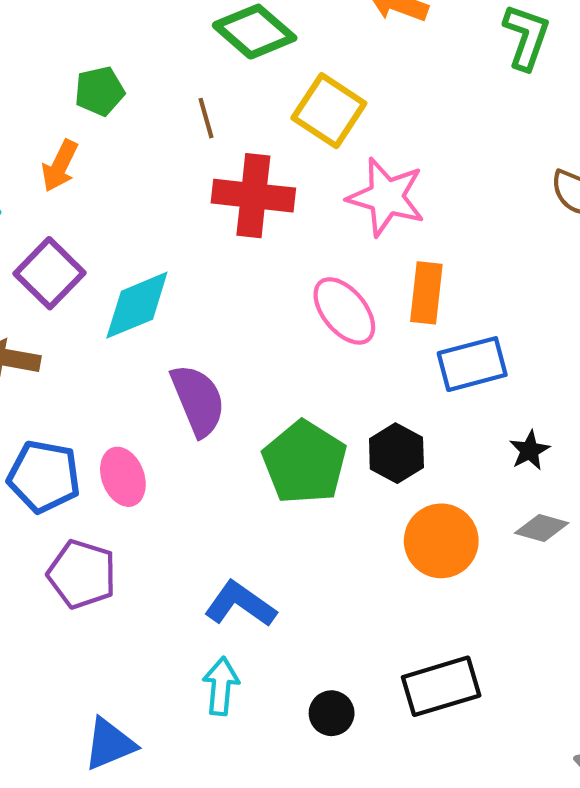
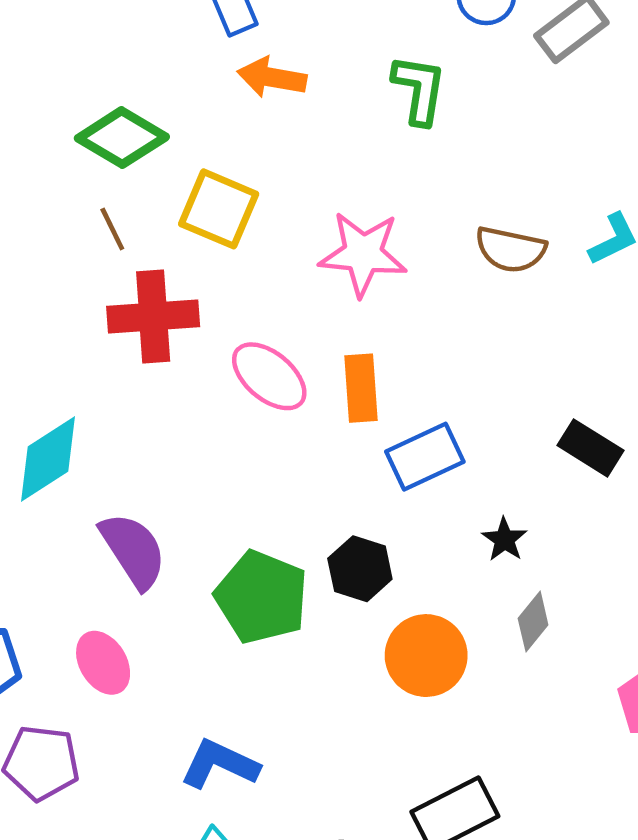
brown line: (206, 118) -> (112, 229), moved
pink star: (386, 197) -> (363, 254), moved
pink ellipse: (344, 311) -> (269, 376), moved
pink ellipse: (123, 477) -> (103, 663), moved
gray diamond: (542, 528) -> (533, 622), turned -56

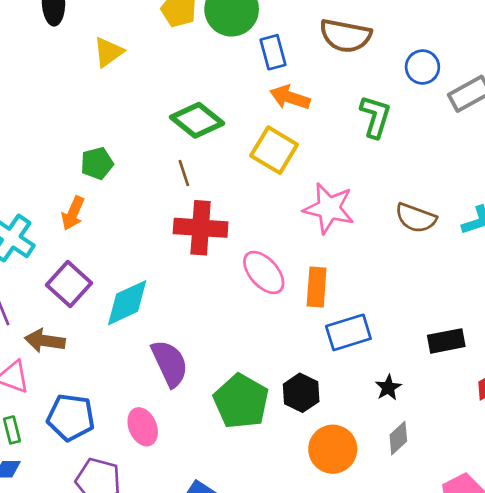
yellow square: (219, 209) -> (274, 150), moved
black rectangle: (590, 448) -> (446, 341), turned -51

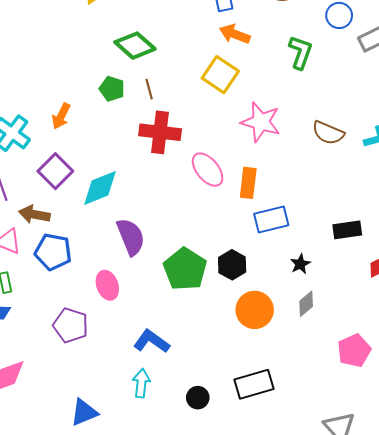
green diamond: (197, 120) -> (135, 46), moved
green pentagon: (97, 163) -> (112, 89), moved, turned 30
blue pentagon: (71, 417) -> (53, 252), moved

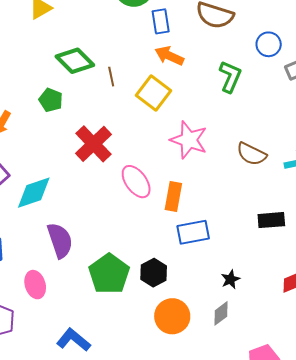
brown line: (149, 89) -> (111, 77), moved
red cross: (160, 132) -> (94, 144), turned 36
black rectangle: (347, 230) -> (271, 220), moved
black star: (300, 264) -> (230, 279), moved

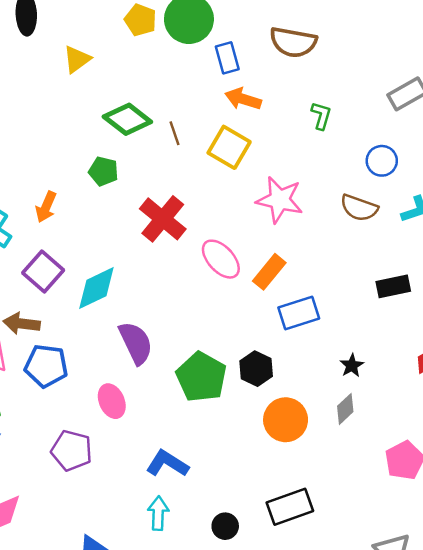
blue circle: (269, 44) -> (382, 161), moved
green L-shape: (230, 77) -> (321, 116), size x0.7
orange rectangle: (173, 196) -> (269, 272), turned 36

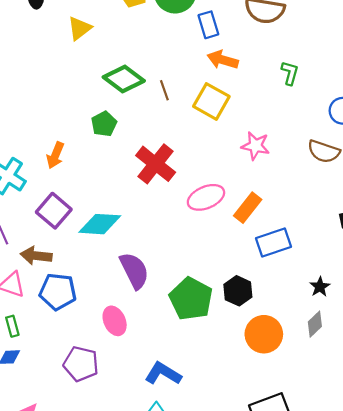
green pentagon: (103, 171) -> (104, 124), turned 30
pink star: (280, 200) -> (255, 146), size x0.7
pink ellipse: (221, 259) -> (206, 197), turned -69
cyan diamond: (96, 288) -> (100, 224), turned 30

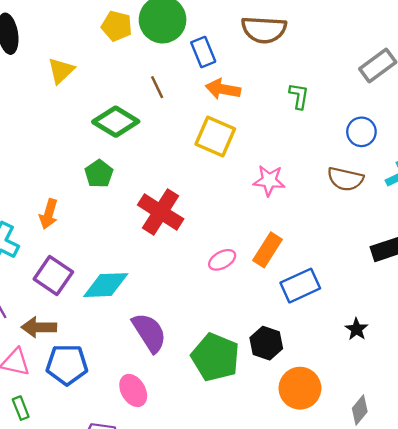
brown line: (164, 90) -> (157, 87), moved
pink ellipse: (206, 197) -> (222, 260), moved, size x0.7
gray diamond: (315, 324) -> (360, 410), moved

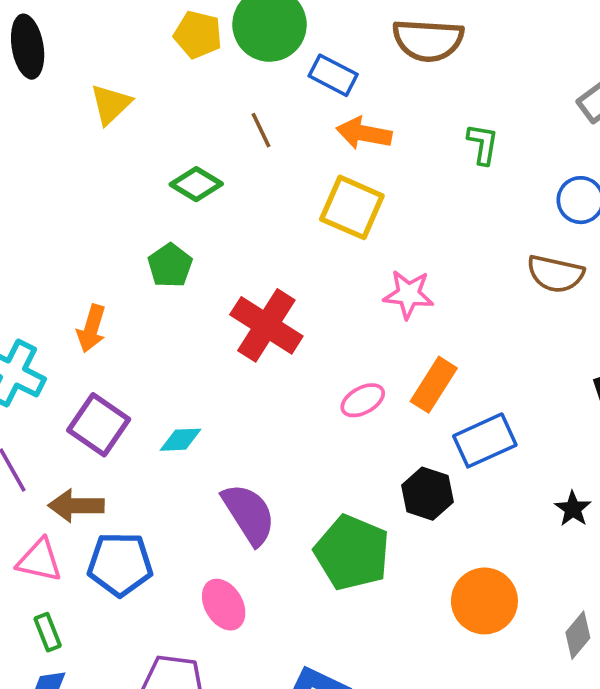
blue rectangle: (203, 52) -> (333, 75), turned -40
green diamond: (116, 122) -> (196, 184), size x0.7
pink star: (269, 181) -> (408, 294), moved
cyan diamond: (106, 285) -> (181, 440), size x0.6
black hexagon: (266, 343) -> (427, 494), moved

